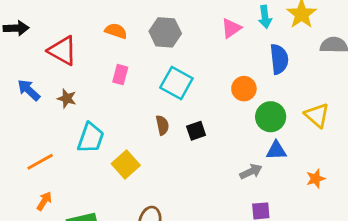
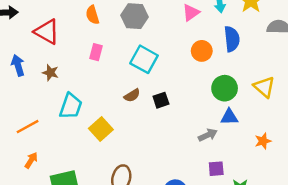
orange semicircle: (116, 31) -> (92, 15), turned -126
orange circle: (244, 89) -> (202, 51), moved
blue arrow: (29, 90) -> (18, 65), turned 30
brown semicircle: (162, 125) -> (132, 95), turned 70

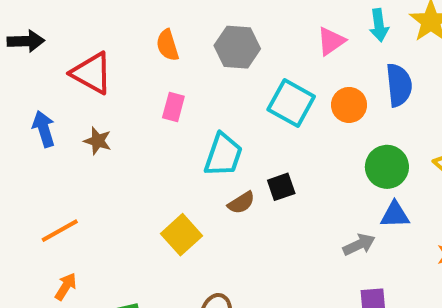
cyan square: (144, 59) -> (291, 103), moved
brown semicircle: (132, 95) -> (241, 203), moved
cyan trapezoid: (71, 106) -> (223, 155), moved

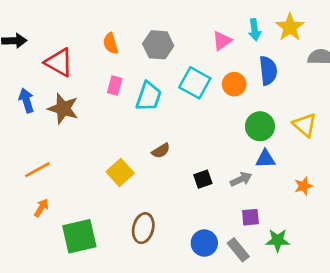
brown star: (98, 141) -> (63, 109), size x1.6
cyan trapezoid: (223, 155) -> (149, 96), moved
black square: (281, 187) -> (203, 179), moved

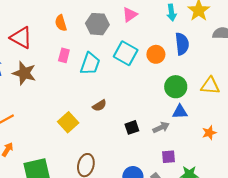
pink triangle: (222, 41) -> (130, 15), moved
yellow triangle: (305, 125) -> (210, 86), turned -36

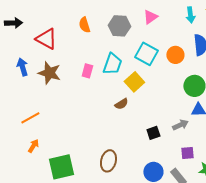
pink rectangle: (64, 55) -> (87, 71), moved
yellow square: (68, 122) -> (134, 82), moved
black square: (132, 127) -> (153, 133), moved

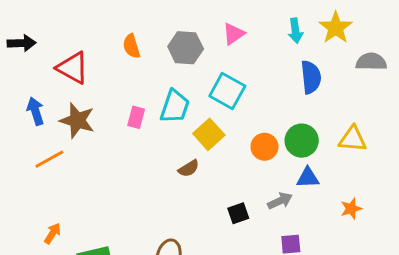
orange circle: (175, 55) -> (264, 147), moved
orange line: (30, 118) -> (49, 159), moved

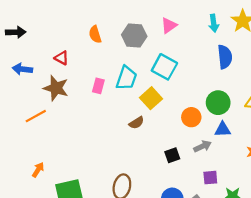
red triangle: (73, 68) -> (62, 58), moved, size x0.6
blue arrow: (35, 111) -> (22, 69), moved, turned -66
orange circle: (264, 147) -> (191, 117), moved

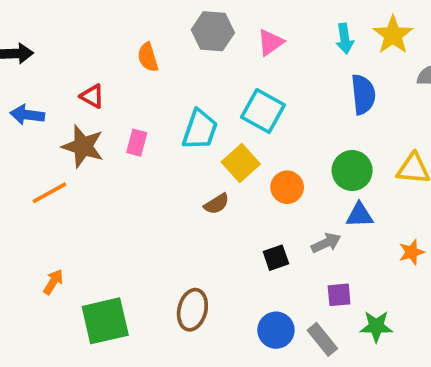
gray hexagon: (134, 36) -> (213, 31), moved
pink rectangle: (98, 86) -> (137, 143), moved
orange circle: (191, 117) -> (287, 187), moved

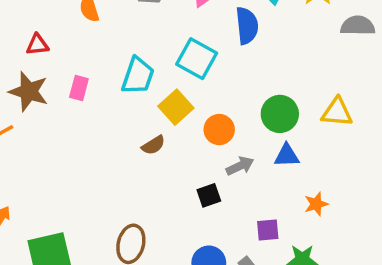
blue semicircle: (363, 94) -> (247, 26), moved
red triangle: (92, 96) -> (37, 45), turned -35
gray arrow: (326, 243) -> (240, 166), moved
orange star: (411, 252) -> (316, 204), moved

